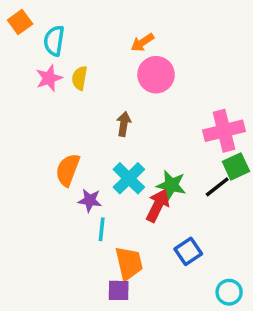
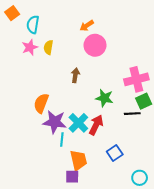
cyan cross: (129, 178) -> (78, 123), moved
green star: (171, 185) -> (104, 98), moved
black line: (217, 187) -> (132, 114), turned 35
purple star: (90, 200) -> (55, 122), size x1.6

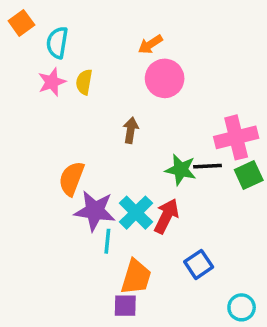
black line: (132, 114) -> (208, 166), moved
orange trapezoid: (78, 160) -> (136, 277), turned 30

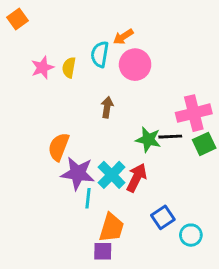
cyan semicircle: (57, 43) -> (100, 54), moved
cyan circle: (242, 307) -> (191, 235), moved

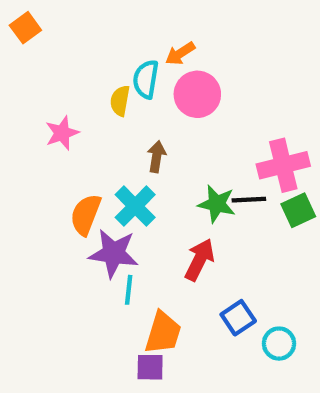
pink star: (42, 68) -> (62, 133), moved
yellow semicircle: (69, 68) -> (120, 101), moved
cyan cross: (112, 175) -> (135, 206), moved

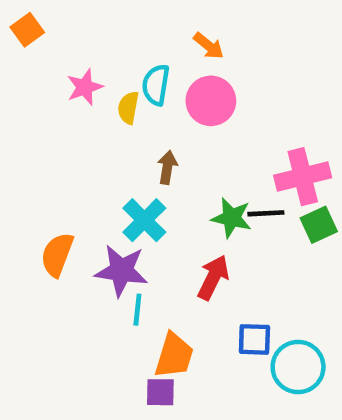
orange arrow: (180, 53) -> (209, 46), moved, turned -108
pink star: (62, 133) -> (85, 87), moved
orange semicircle: (86, 215) -> (57, 255), moved
blue square: (238, 318) -> (254, 339), turned 36
cyan circle: (279, 344) -> (298, 367), size x1.5

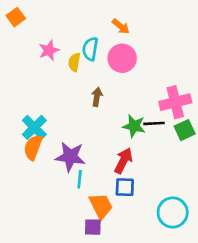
cyan cross: (144, 220) -> (34, 127), moved
blue square: (254, 339) -> (125, 187), moved
orange trapezoid: (174, 356) -> (101, 206), turned -44

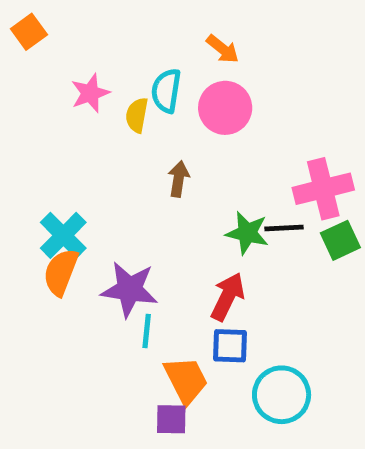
cyan circle: (173, 212) -> (282, 395), moved

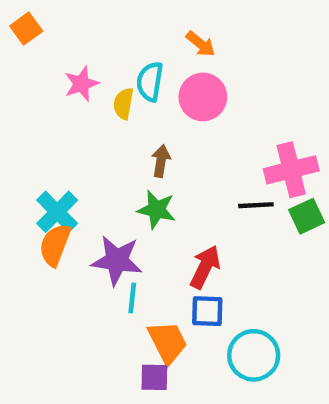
green star: (247, 233) -> (157, 210), moved

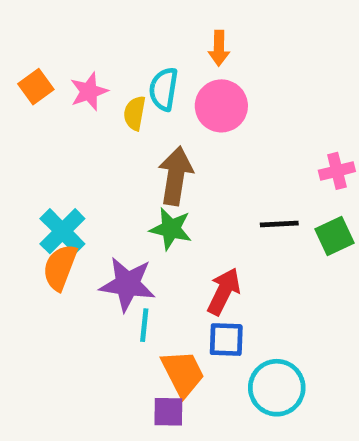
orange square: (26, 29) -> (36, 87), moved
orange arrow: (201, 44) -> (219, 48), turned 52
brown arrow: (161, 161) -> (176, 176), size x1.6
pink cross: (291, 170) -> (337, 171), moved, size x0.6

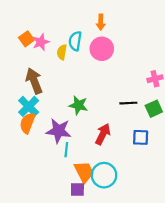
orange square: (36, 87) -> (26, 39), moved
brown arrow: (176, 176) -> (34, 81), moved, turned -30
blue square: (226, 340) -> (141, 137), moved
cyan circle: (277, 388) -> (104, 175), moved

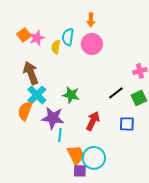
black line: (128, 103) -> (116, 93), turned -35
cyan cross: (29, 106) -> (37, 95), moved
purple square: (77, 190) -> (80, 171), moved

